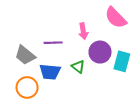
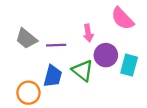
gray trapezoid: (25, 55) -> (26, 39), moved
green triangle: (78, 67) -> (83, 71), size x1.5
blue trapezoid: (50, 72) -> (53, 76), turned -80

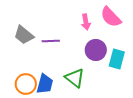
pink arrow: (88, 33) -> (86, 22), moved
green triangle: (83, 71) -> (75, 78), moved
blue trapezoid: (53, 76) -> (45, 84), moved

